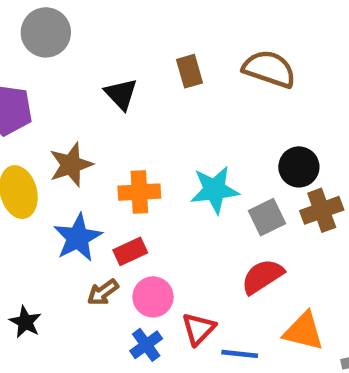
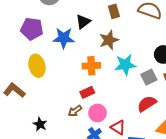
black triangle: (121, 94) -> (83, 22), turned 35
brown star: (71, 165) -> (109, 40), moved
blue star: (78, 238) -> (64, 38), moved, turned 30
red triangle: (199, 329) -> (118, 127), turned -42

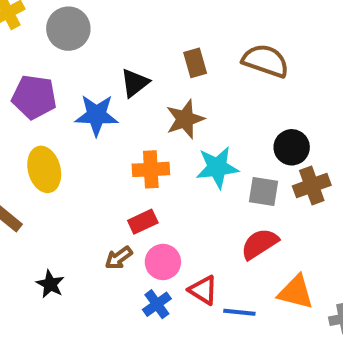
gray square: (149, 77) -> (263, 192), turned 35

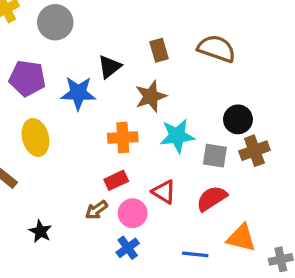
red triangle: (203, 290) -> (164, 192), moved

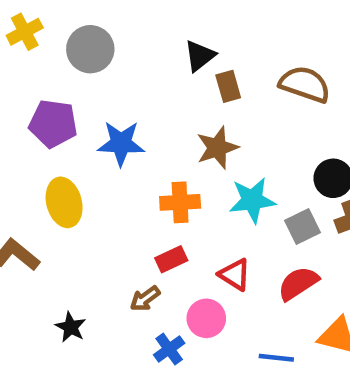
black triangle: (110, 67) -> (200, 56), moved
gray square: (215, 156) -> (303, 226), turned -35
pink circle: (133, 213) -> (206, 318), moved
blue cross: (128, 248) -> (169, 349), moved

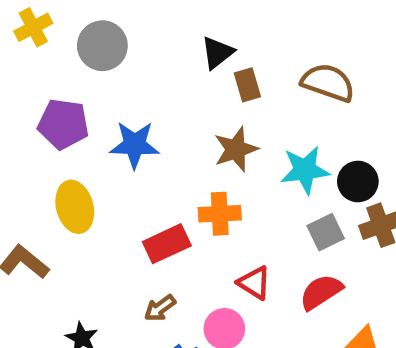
cyan star: (252, 200) -> (305, 170), moved
orange cross: (180, 202) -> (220, 214), moved
red rectangle: (171, 259) -> (167, 244), moved, size x1.4

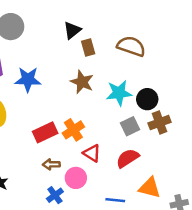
brown star: (236, 149) -> (82, 82), turned -30
orange cross: (220, 214) -> (73, 130), moved, turned -30
brown arrow: (160, 308) -> (51, 164), moved, turned 35

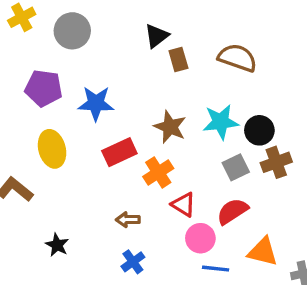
brown star: (82, 82) -> (170, 127), moved
red rectangle: (45, 132) -> (119, 152), moved
pink circle: (76, 178) -> (200, 238), moved

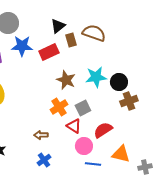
brown semicircle: (237, 58) -> (94, 33), moved
blue star: (96, 103) -> (22, 46), moved
red rectangle: (119, 152) -> (49, 52), moved
gray square: (236, 167) -> (83, 108), moved

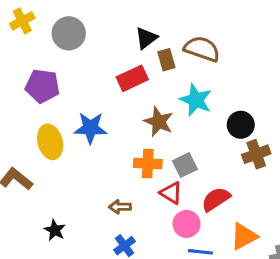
blue star: (22, 46) -> (90, 128), moved
cyan star: (96, 77) -> (196, 100), moved, turned 30
orange cross: (59, 107) -> (148, 164), turned 36
orange triangle: (121, 154) -> (244, 236), turned -42

